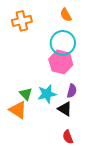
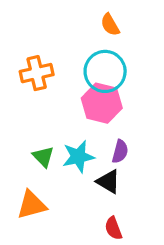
orange cross: (22, 21) -> (37, 73), moved
orange triangle: (18, 110) -> (32, 205), moved, turned -48

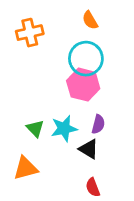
orange cross: (37, 73) -> (30, 33), moved

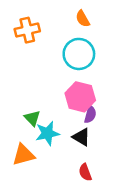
pink hexagon: (83, 85) -> (80, 97), moved
cyan star: (64, 128) -> (47, 133), moved

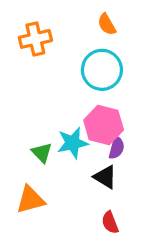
cyan star: (47, 133) -> (73, 143), moved

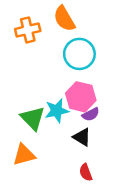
orange semicircle: (107, 24) -> (64, 19), moved, size x1.5
purple semicircle: (117, 148) -> (91, 114), turned 48
green triangle: (42, 153) -> (33, 118), size x1.5

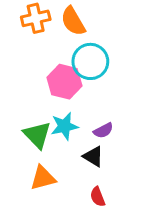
orange cross: (28, 30) -> (36, 18), moved
pink hexagon: (81, 97) -> (64, 82), moved
orange triangle: (24, 155) -> (43, 178), moved

